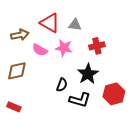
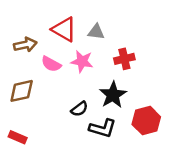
black semicircle: (62, 85) -> (79, 109), turned 32

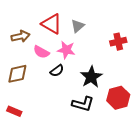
gray triangle: (96, 32) -> (78, 26), turned -48
red cross: (124, 59) -> (118, 42), moved
black semicircle: (79, 109) -> (57, 71), moved

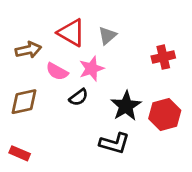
pink star: (66, 50) -> (92, 69), turned -30
red hexagon: (118, 98) -> (165, 115), moved

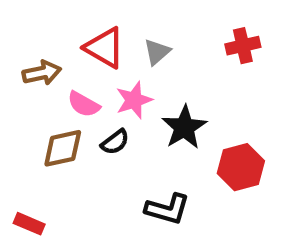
red cross: (163, 57) -> (243, 46), moved
brown diamond: (24, 102) -> (63, 148), moved
black star: (126, 106) -> (184, 127), moved

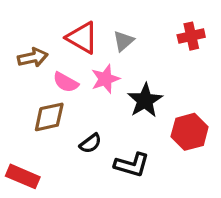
black semicircle: (115, 142) -> (90, 143), moved
red rectangle: (29, 224) -> (23, 176), size x1.4

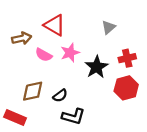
red cross: (191, 36) -> (127, 58), moved
gray triangle: (123, 41) -> (109, 27), moved
brown diamond: (49, 117) -> (33, 91), moved
black L-shape: (132, 165) -> (73, 116), moved

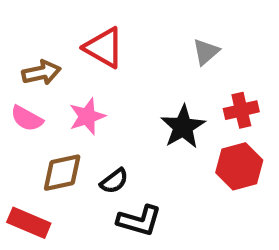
pink star: (70, 53) -> (87, 116), moved
pink semicircle: (44, 55) -> (27, 118), moved

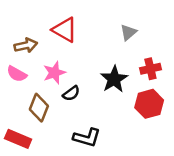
brown diamond: (62, 173) -> (39, 108), turned -56
black semicircle: (114, 181) -> (71, 93), moved

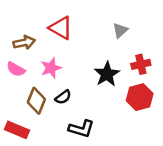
black semicircle: (71, 93) -> (63, 97), moved

